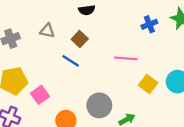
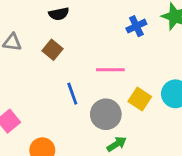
blue line: (71, 61) -> (72, 94), moved, turned 42
gray circle: (99, 105) -> (106, 114), moved

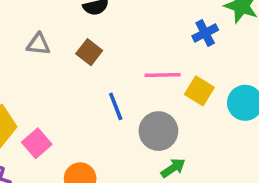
blue cross: (136, 26) -> (205, 33), moved
yellow square: (140, 99) -> (199, 91), moved

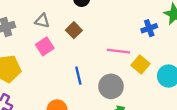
blue line: (116, 106) -> (78, 76), moved
pink square: (37, 143) -> (45, 46), moved

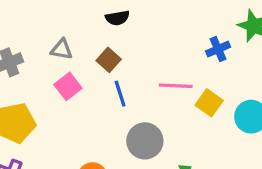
blue line: (78, 76) -> (120, 94), moved
gray circle: (111, 86) -> (145, 141), moved

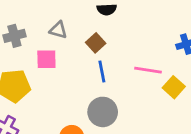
pink square: (68, 86) -> (46, 59), moved, turned 30
gray circle: (145, 141) -> (103, 112), moved

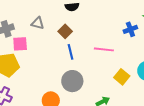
pink square: (46, 59) -> (20, 44), moved
yellow square: (174, 87) -> (122, 77), moved

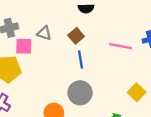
gray triangle: (38, 23) -> (44, 33), moved
pink line: (104, 49) -> (121, 46), moved

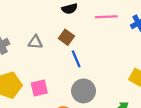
pink square: (24, 46) -> (39, 88), moved
pink line: (121, 46) -> (106, 17), moved

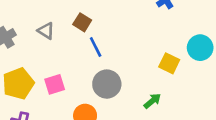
gray triangle: (35, 42) -> (46, 31), turned 32

